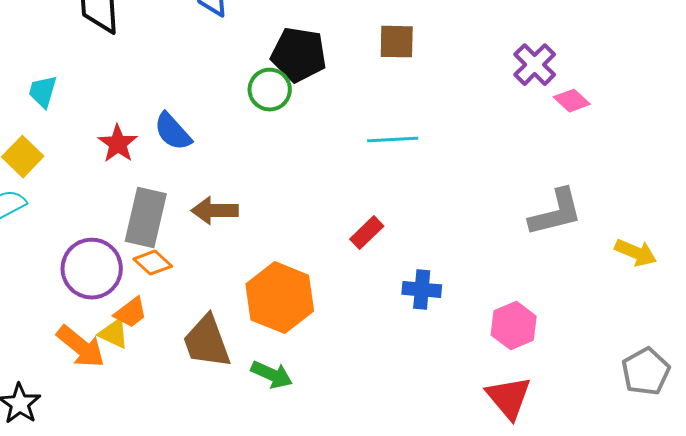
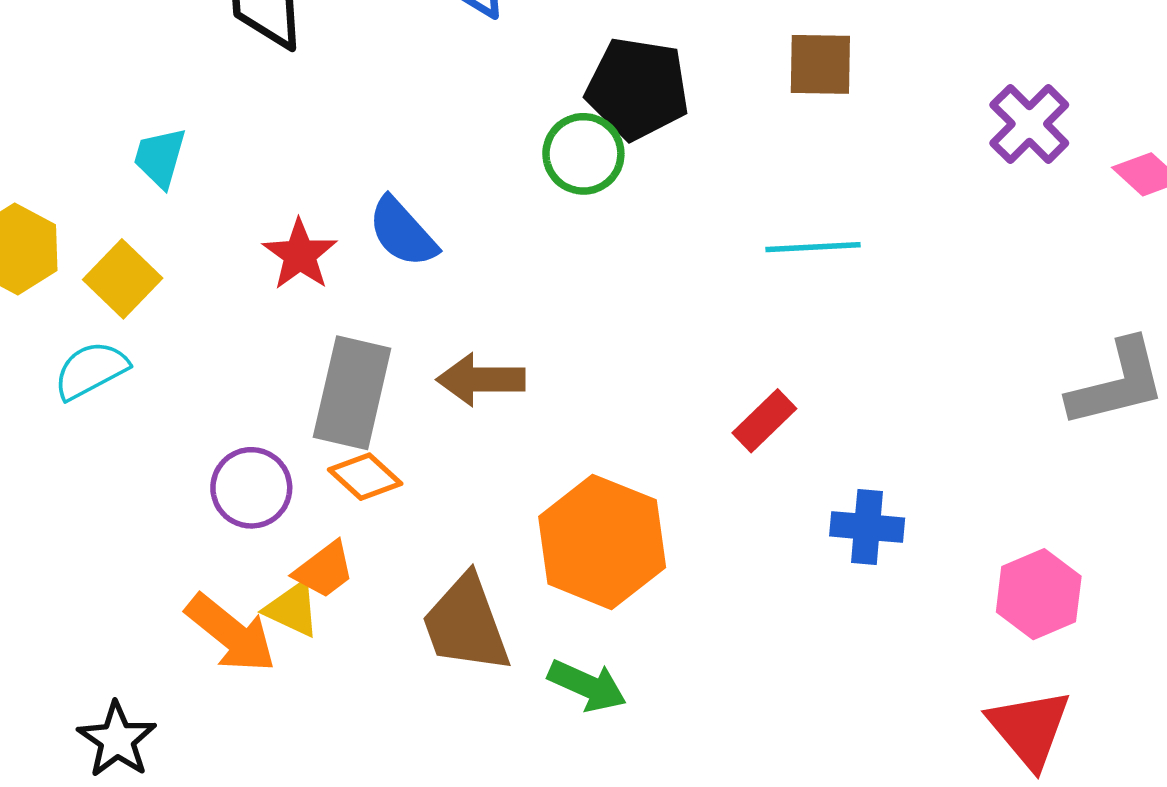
purple cross: (535, 65) -> (1029, 124), moved
purple circle: (92, 269) -> (251, 488), size x0.7

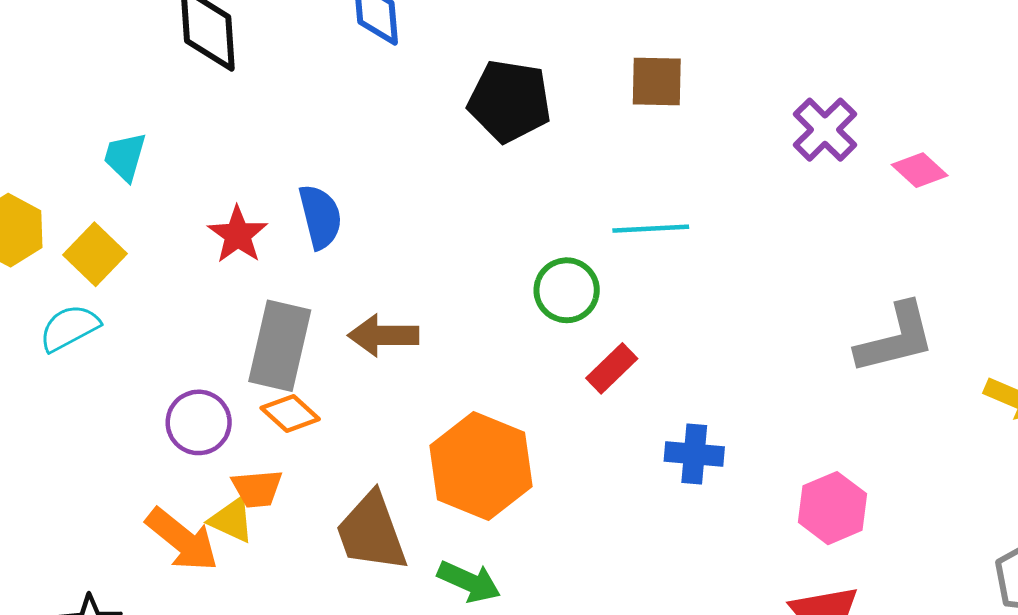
green circle: (583, 154) -> (567, 290), moved
blue semicircle: (402, 232) -> (320, 217), turned -152
orange trapezoid: (324, 570) -> (257, 489), turned 32

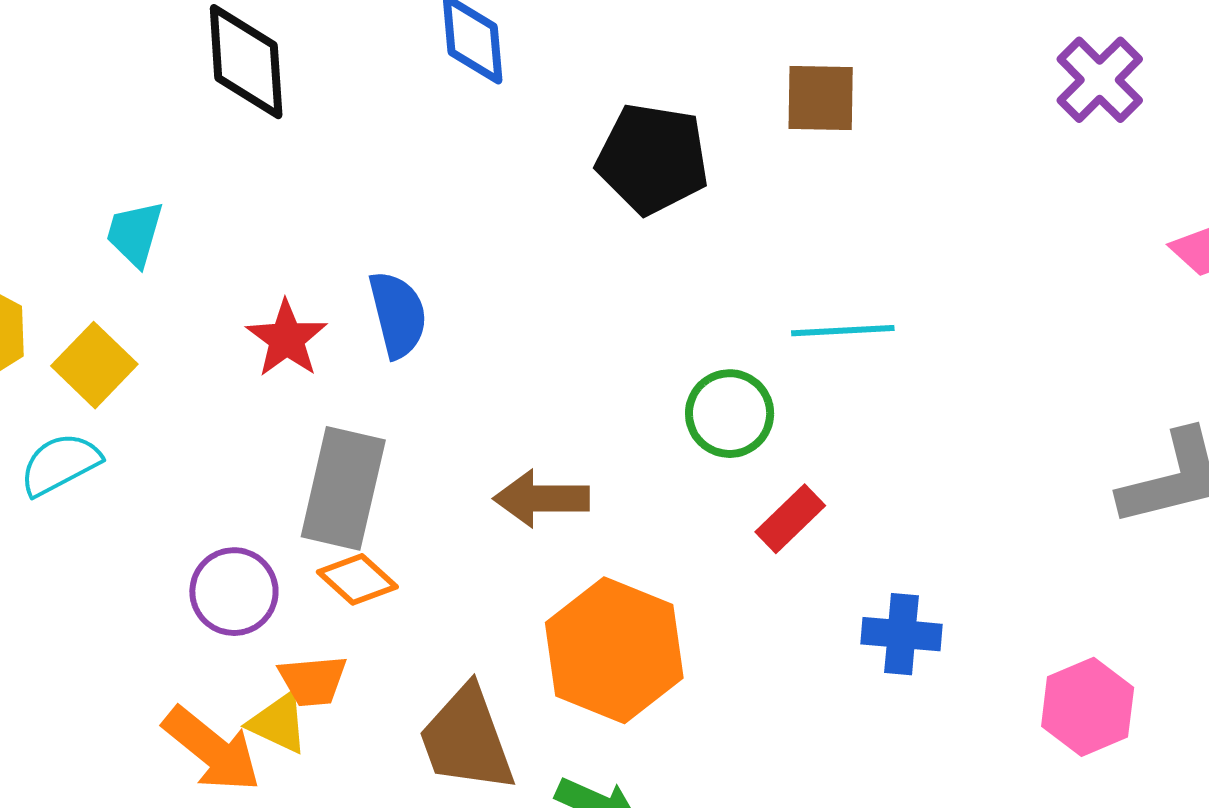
brown square: (657, 81) -> (821, 98), moved
purple cross: (825, 130) -> (1100, 80), moved
brown arrow: (383, 335) -> (541, 499), moved

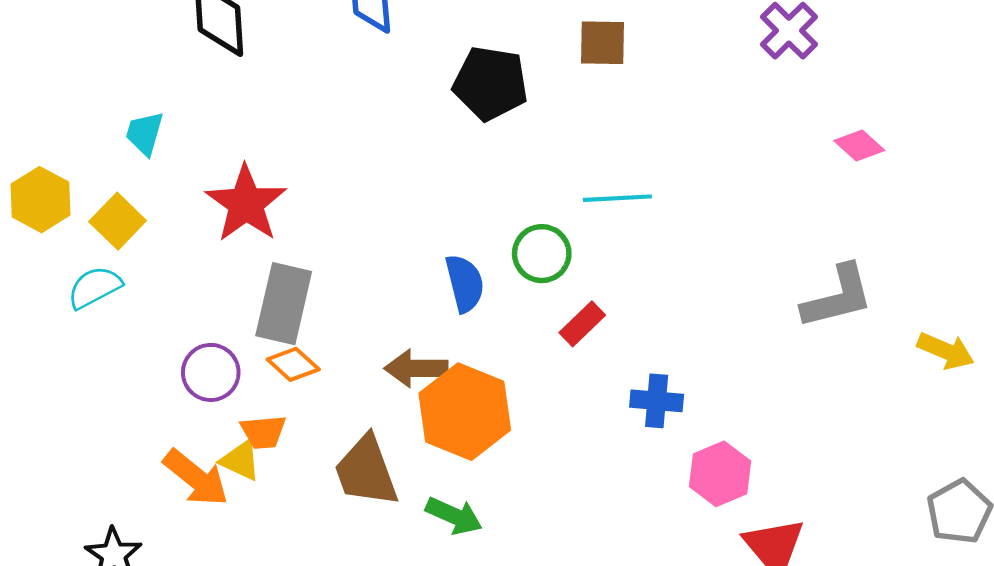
blue semicircle: (398, 314) -> (465, 283), moved
red star: (287, 339) -> (246, 204), size x1.5
brown arrow: (541, 499) -> (416, 368), moved
pink hexagon: (1088, 707) -> (720, 474), moved

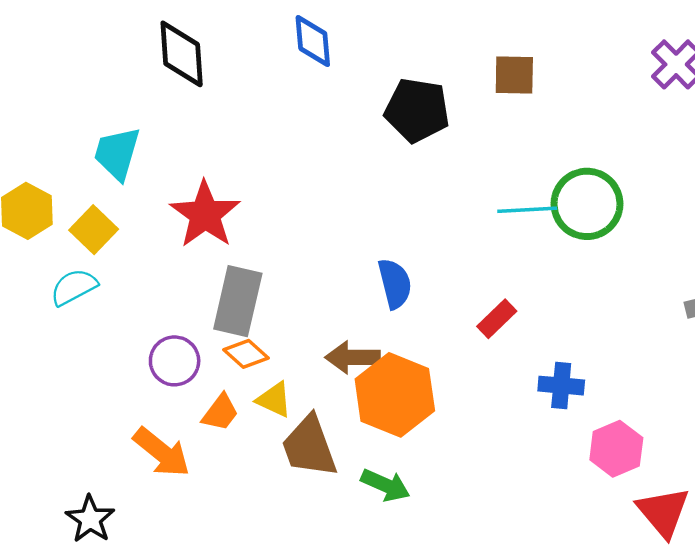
cyan trapezoid: (145, 133) -> (117, 154), size x1.4
green circle: (542, 254) -> (587, 204), moved, size x1.4
orange trapezoid: (263, 432) -> (220, 412), turned -48
yellow triangle: (240, 460) -> (274, 400), moved

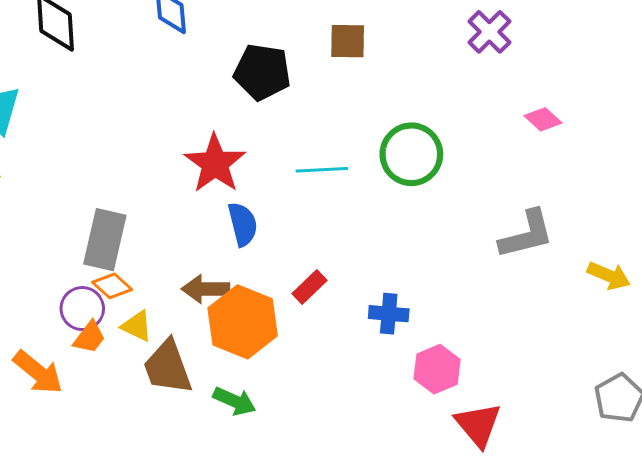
cyan line: (527, 210) -> (322, 170), moved
red star: (205, 214) -> (215, 164), moved
red rectangle: (497, 319) -> (310, 287), moved
purple circle: (175, 361) -> (82, 309), moved

